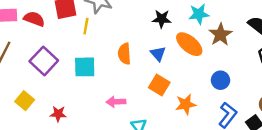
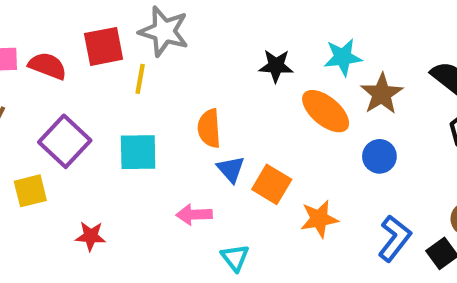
blue triangle: (158, 54) -> (231, 169), moved
blue circle: (220, 80) -> (379, 156), moved
yellow square: (25, 101) -> (30, 191), moved, turned 36

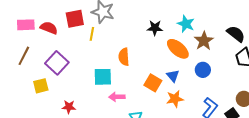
cyan star: (343, 57) -> (186, 24), turned 30
cyan square: (138, 152) -> (103, 77), moved
blue triangle: (231, 169) -> (173, 76), moved

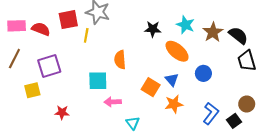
brown star: (204, 41) -> (213, 32), moved
purple square: (57, 63) -> (49, 66), turned 30

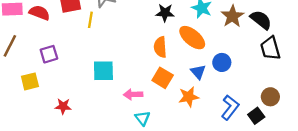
orange semicircle: (120, 60) -> (160, 47), moved
purple square: (49, 66) -> (49, 54), size x0.7
blue triangle: (172, 80) -> (198, 72), moved
pink arrow: (113, 102) -> (133, 94), moved

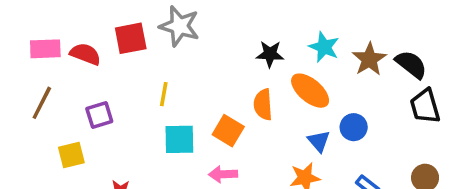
yellow line: (90, 20) -> (164, 94), moved
orange square: (163, 78) -> (228, 131), moved

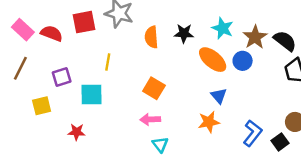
pink rectangle: (45, 49) -> (23, 30), turned 45
orange semicircle: (263, 105) -> (151, 37), moved
blue circle: (354, 127) -> (243, 61), moved
cyan square: (179, 139) -> (92, 95), moved

